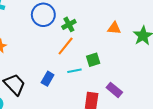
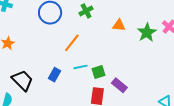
green cross: (69, 24) -> (86, 11), moved
green square: (93, 60) -> (99, 72), moved

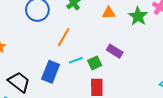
blue rectangle: (54, 75) -> (51, 72), size x1.5
purple rectangle: (119, 85) -> (115, 51), moved

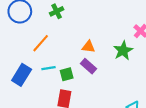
orange triangle: (109, 13) -> (89, 47), moved
green star: (138, 16) -> (123, 51), moved

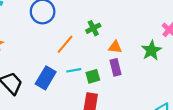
green cross: (57, 11) -> (93, 28), moved
purple rectangle: (89, 66) -> (116, 67), turned 35

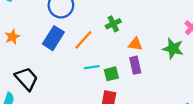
green star: (151, 50) -> (173, 49), turned -30
blue rectangle: (46, 78) -> (53, 38), moved

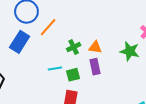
green cross: (113, 24) -> (74, 47), moved
orange line: (83, 40) -> (48, 27), moved

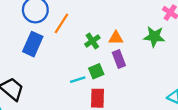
cyan line: (55, 68) -> (78, 80), moved

